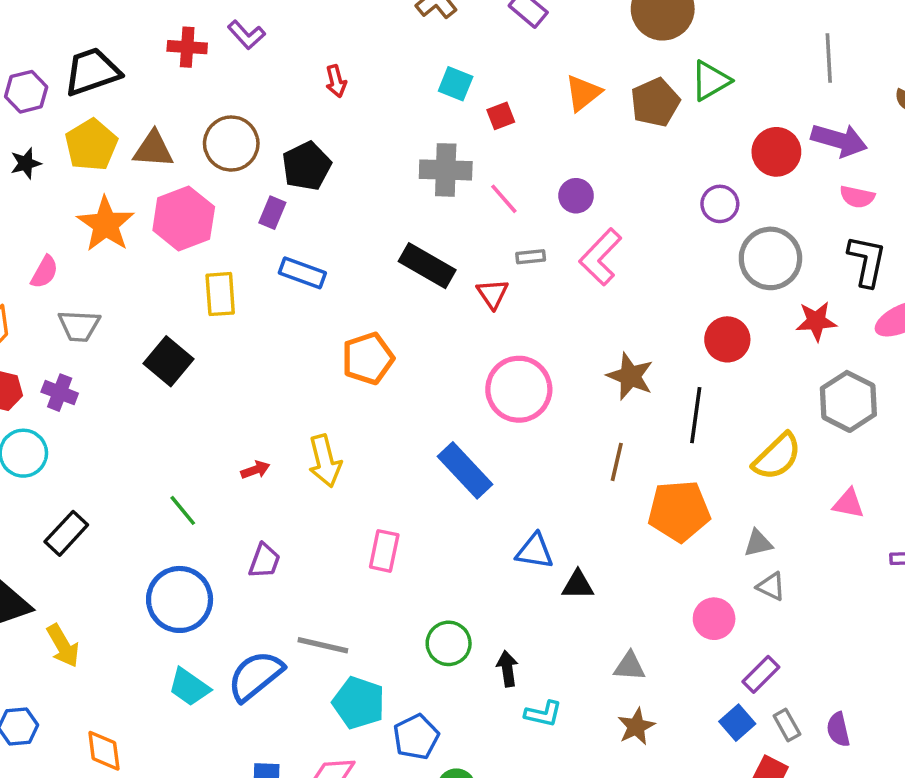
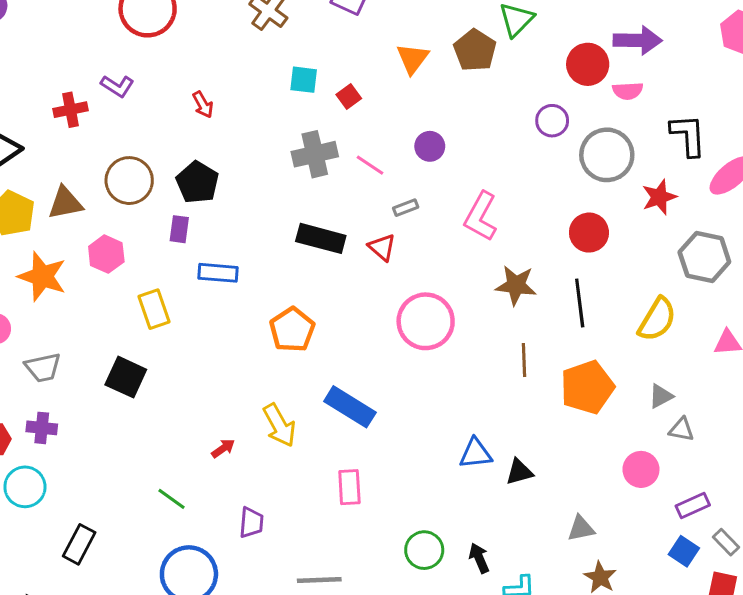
pink semicircle: (857, 197) -> (628, 91), moved
pink hexagon: (184, 218) -> (106, 254), size x0.7
pink L-shape: (600, 257) -> (481, 216), moved
blue rectangle: (465, 470) -> (350, 407), moved
purple rectangle: (761, 674) -> (693, 505), turned 36

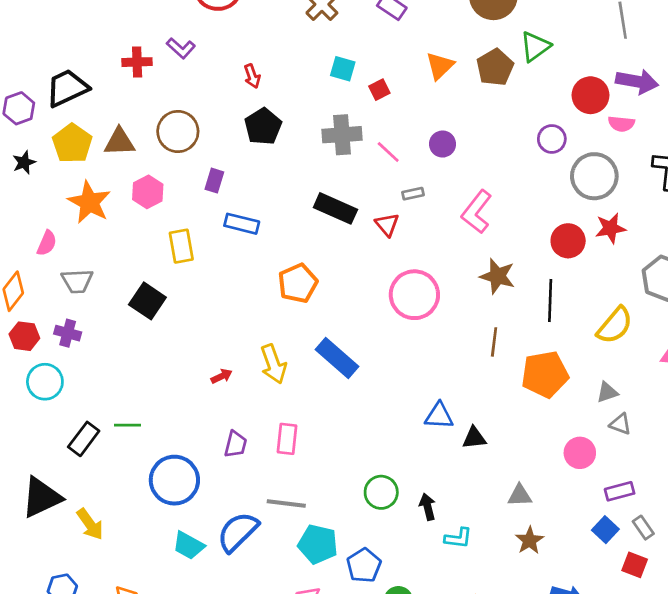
black pentagon: (197, 182) -> (263, 127), moved
red star: (659, 197) -> (610, 228), moved
pink rectangle: (349, 487) -> (287, 439), moved
green line: (171, 499) -> (127, 425), moved, turned -45

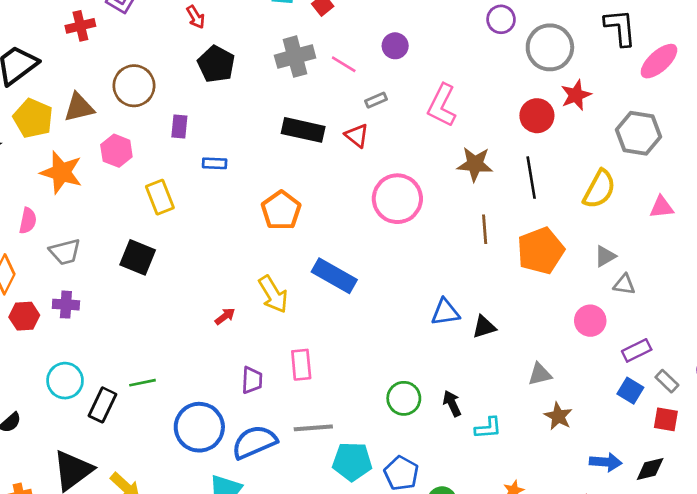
blue rectangle: (242, 224) -> (215, 163), size x0.7
cyan circle: (45, 382) -> (65, 381), moved
blue semicircle: (238, 532) -> (254, 442), moved, turned 33

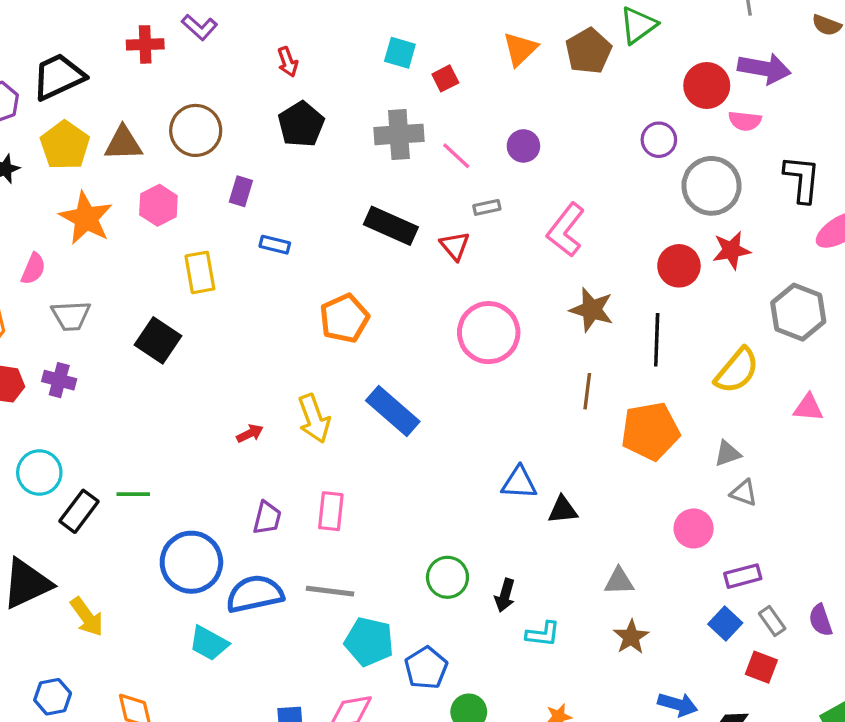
black arrow: (452, 403) -> (505, 595), turned -150

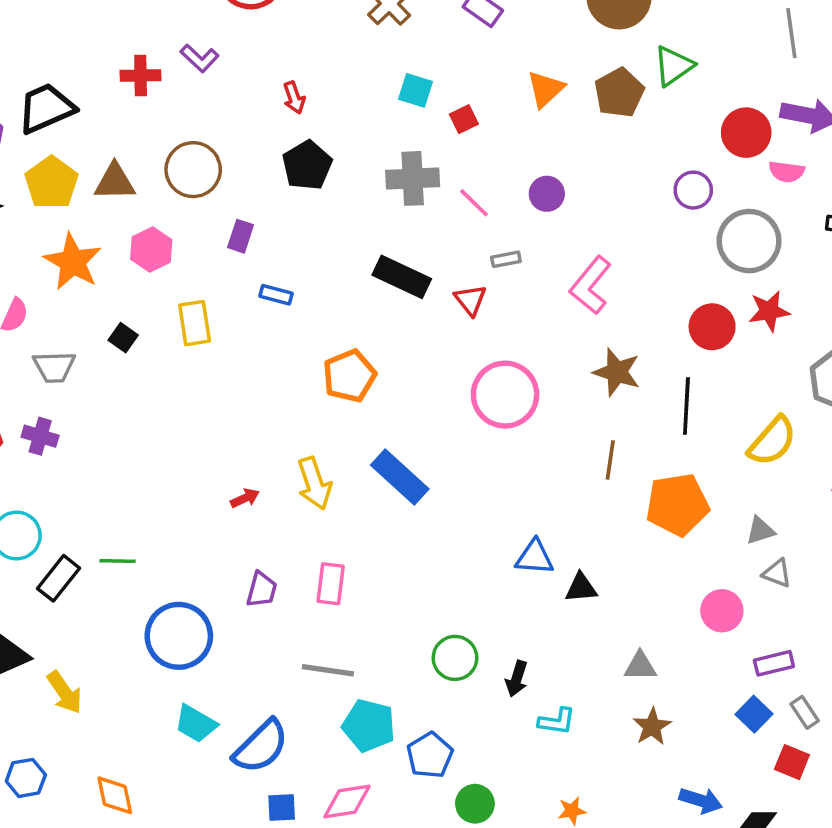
black square: (158, 340) -> (123, 338), moved, size x0.6
blue semicircle: (255, 594) -> (261, 746), moved, turned 146

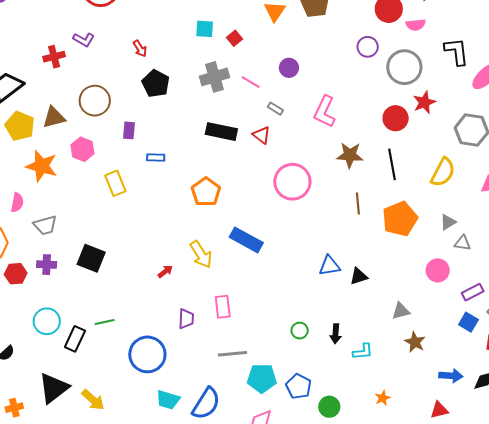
gray rectangle: (506, 259) -> (275, 109), turned 56
black square: (123, 338) -> (91, 258), moved, size x1.8
green circle: (455, 658) -> (300, 331), size x0.7

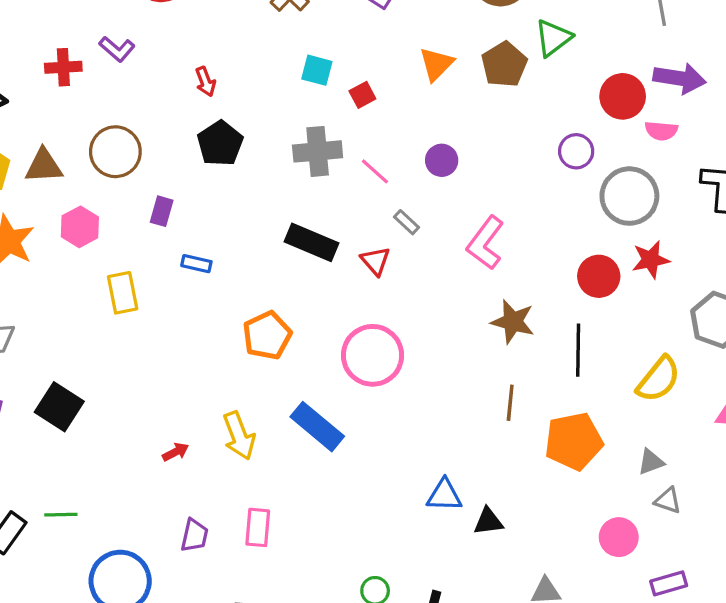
pink circle: (292, 182) -> (373, 355), moved

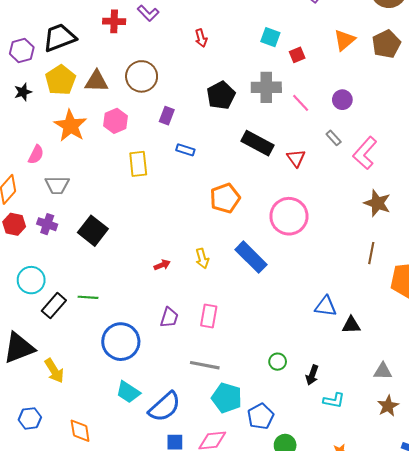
black pentagon: (220, 143) -> (221, 95), moved
gray rectangle: (407, 222) -> (334, 138), moved
yellow arrow: (239, 436) -> (202, 258), size x0.7

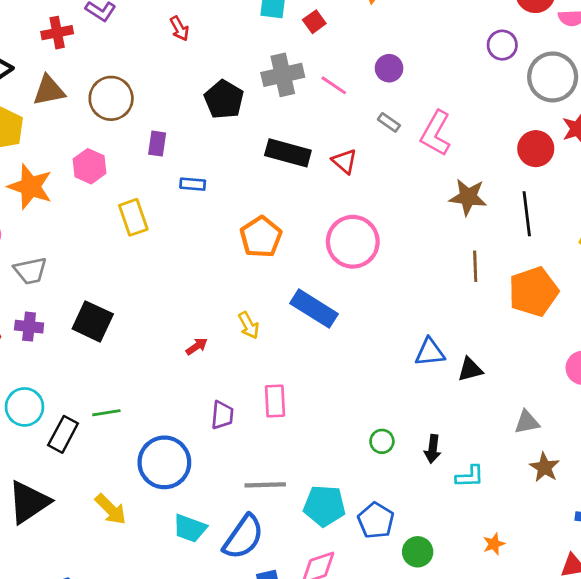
brown triangle: (97, 81) -> (49, 90), moved
gray line: (205, 365) -> (265, 485), moved
yellow arrow: (54, 371) -> (111, 509), moved

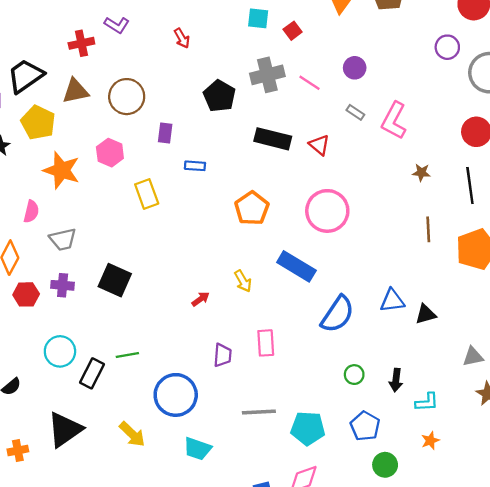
brown star: (468, 197) -> (421, 173), size x0.6
blue pentagon: (376, 520) -> (365, 426), moved
blue semicircle: (243, 537) -> (337, 314), moved
orange star: (494, 544) -> (430, 441), moved

